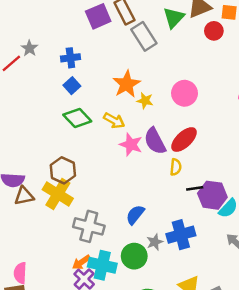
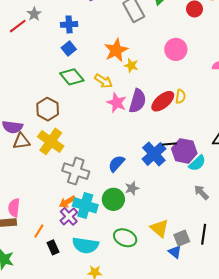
pink circle: (184, 93) -> (176, 49), moved
purple semicircle: (155, 141) -> (138, 101), turned -140
yellow semicircle: (176, 167) -> (180, 96), moved
brown hexagon: (63, 170) -> (48, 109), moved
blue cross: (181, 235) -> (154, 154), moved, turned -30

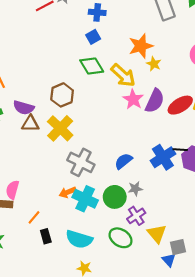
yellow arrow: (103, 81) -> (123, 75), size x1.4
purple cross: (69, 216) -> (136, 216), moved

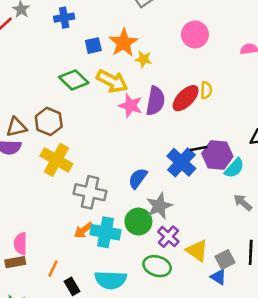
blue square: (93, 37) -> (93, 46), moved, turned 32
brown triangle: (30, 124) -> (16, 127), moved
gray star: (135, 189) -> (159, 206), size x1.5

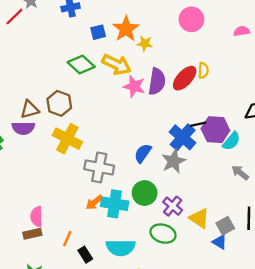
gray star: (159, 206) -> (173, 161), moved

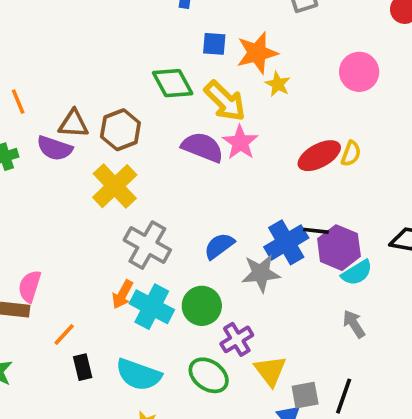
purple semicircle: (157, 81) -> (202, 147), moved, turned -96
orange arrow: (94, 202) -> (122, 294), turned -42

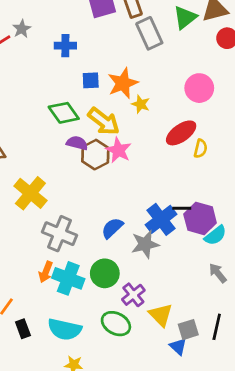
brown hexagon: (120, 130) -> (95, 155), moved
purple semicircle: (202, 147) -> (77, 143), moved, size x0.7
red ellipse: (319, 156) -> (181, 133), moved

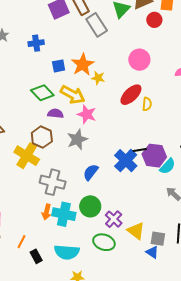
brown hexagon: (95, 155) -> (42, 137), moved
gray star: (145, 244) -> (77, 139), moved
gray square: (188, 330) -> (158, 239), turned 35

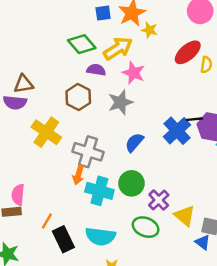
yellow arrow: (73, 95) -> (118, 48), turned -65
yellow cross: (27, 156) -> (46, 132), moved
orange arrow: (47, 212) -> (78, 175), moved
black rectangle: (36, 256) -> (63, 239), size x1.5

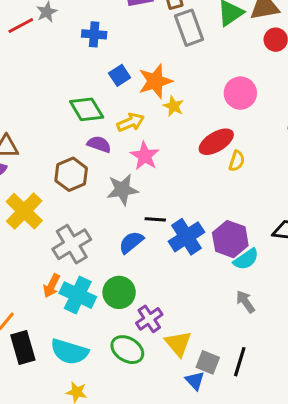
blue square: (103, 13) -> (120, 75), turned -35
yellow arrow: (118, 48) -> (131, 122), size x0.7
black line: (194, 119) -> (155, 219), moved
gray cross: (88, 152) -> (72, 244), turned 32
orange arrow: (78, 175) -> (52, 286), moved

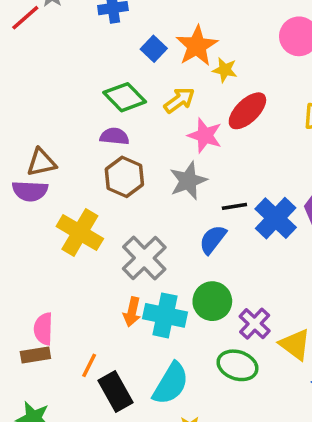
red ellipse: (216, 142) -> (247, 111), moved
purple semicircle: (99, 144) -> (114, 136), moved
cyan semicircle: (69, 352) -> (171, 384), turned -63

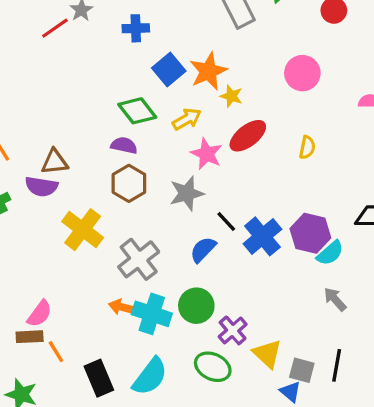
blue square: (154, 49) -> (169, 70), size x1.4
black line: (234, 206) -> (226, 222), turned 50
orange arrow: (132, 312) -> (122, 307), turned 85
pink semicircle: (43, 329) -> (40, 314), turned -152
orange line: (89, 365) -> (56, 352), moved, turned -65

